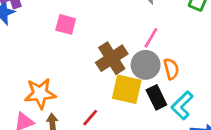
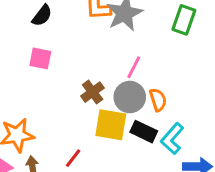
brown cross: (112, 58) -> (93, 92), size x0.7
black rectangle: (156, 97) -> (144, 132), turned -35

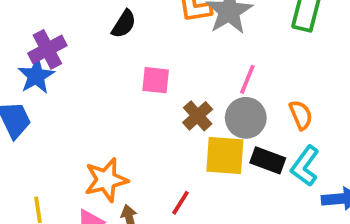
pink square: (40, 58) -> (156, 80), moved
orange semicircle: (158, 100) -> (301, 115), moved

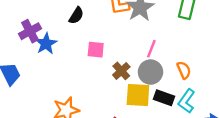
blue star: (36, 76) -> (46, 44), moved

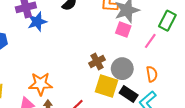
pink line: (151, 49) -> (150, 41), moved
pink square: (96, 50) -> (123, 29), moved

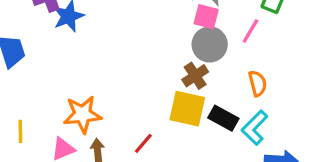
brown cross: (97, 61) -> (195, 76), moved
gray circle: (122, 69) -> (210, 44), moved

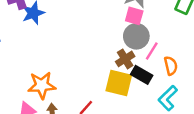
pink line: (250, 31) -> (152, 51), moved
black rectangle: (223, 118) -> (142, 75), moved

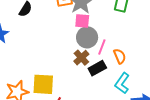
black rectangle: (142, 75) -> (97, 68), turned -48
yellow square: (119, 83) -> (43, 84), moved

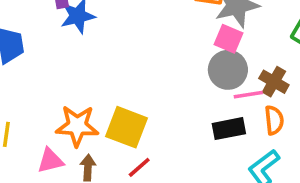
pink line: (102, 47) -> (248, 95), turned 42
brown cross: (81, 58) -> (274, 82), moved, turned -35

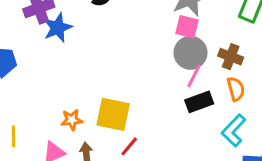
pink line: (248, 95) -> (194, 76), moved, turned -45
orange star: (77, 126) -> (72, 120), size x0.6

